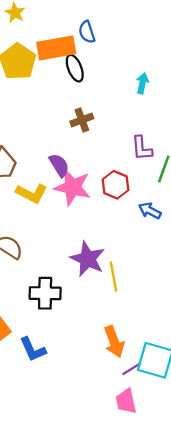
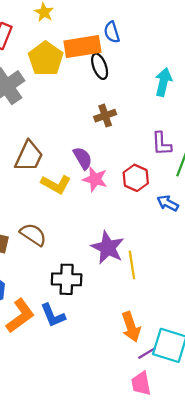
cyan arrow: (142, 83) -> (163, 82), size x1.4
pink star: (73, 187) -> (95, 179), size x0.7
blue L-shape: (33, 349) -> (53, 315), moved

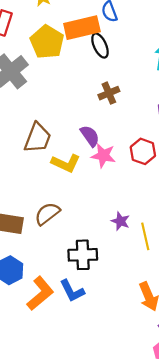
brown semicircle: (33, 235) -> (47, 214), turned -68
purple star: (108, 248) -> (120, 221), size x0.6

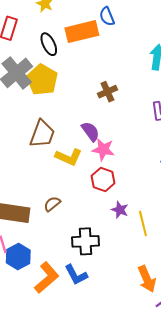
yellow pentagon: (47, 42) -> (42, 80), moved
black ellipse: (100, 46) -> (49, 44), moved
red hexagon: (143, 151) -> (103, 180), moved
brown semicircle: (47, 214) -> (52, 204), size x0.7

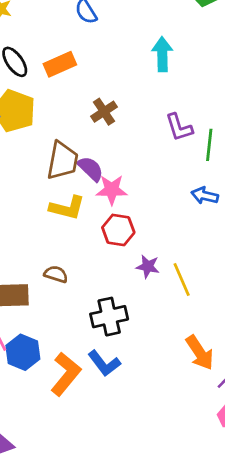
orange rectangle: (82, 32) -> (60, 64), moved, size x0.7
brown trapezoid: (42, 134) -> (63, 161), moved
brown semicircle: (52, 204) -> (56, 274), turned 66

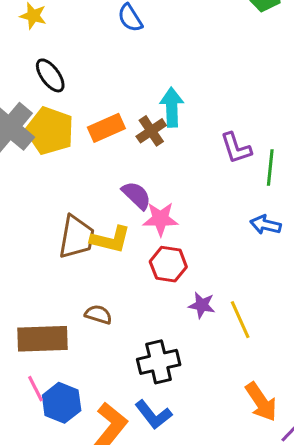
cyan arrow: (162, 54) -> (172, 107), moved
orange rectangle: (60, 64) -> (106, 128), moved
brown trapezoid: (63, 161) -> (76, 237), moved

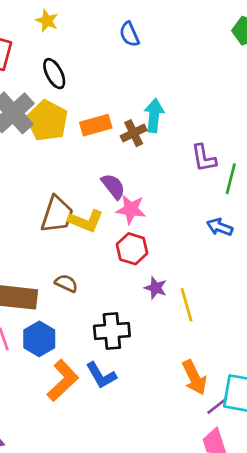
blue hexagon: (62, 403) -> (39, 339), moved

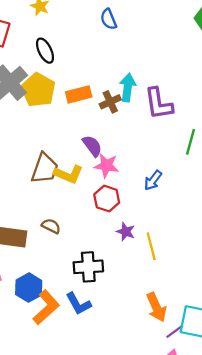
purple L-shape: (204, 158) -> (159, 104), moved, size x1.4
blue arrow: (220, 227) -> (153, 180), moved, turned -75
blue hexagon: (39, 339) -> (29, 288), moved

